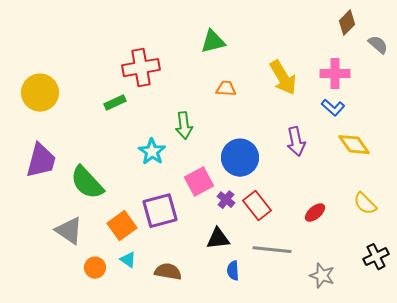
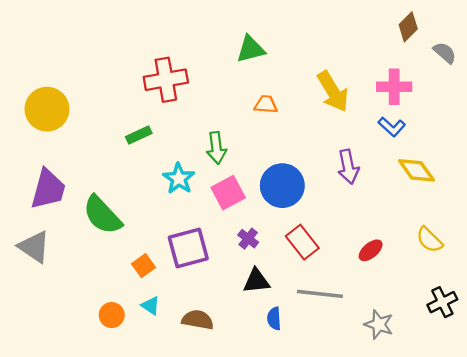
green rectangle: (115, 103) -> (139, 135), moved
pink square: (199, 182) -> (228, 193), moved
purple cross: (226, 200) -> (248, 239), moved
orange square: (122, 226) -> (143, 266), size x0.7
gray triangle: (69, 231) -> (34, 247), moved

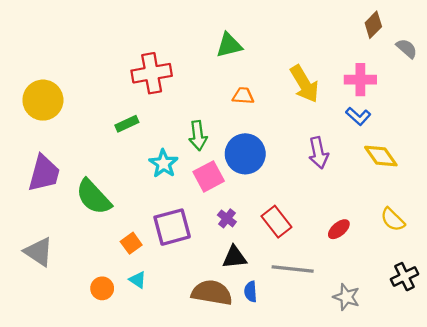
blue circle: (282, 186) -> (245, 154), moved
gray triangle: (34, 247) -> (39, 252), moved
brown semicircle: (198, 320) -> (212, 293), moved, size x1.4

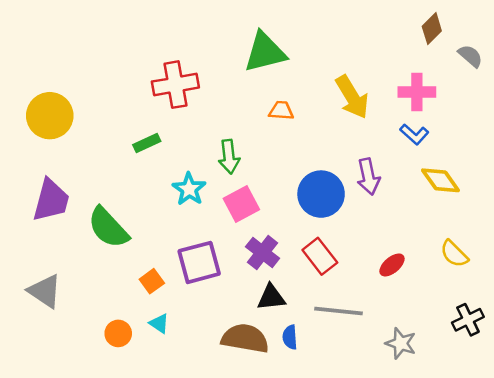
green triangle: (229, 45) -> (265, 52), size x1.4
blue circle: (245, 154) -> (321, 194), moved
purple cross: (227, 218) -> (263, 253), size x1.5

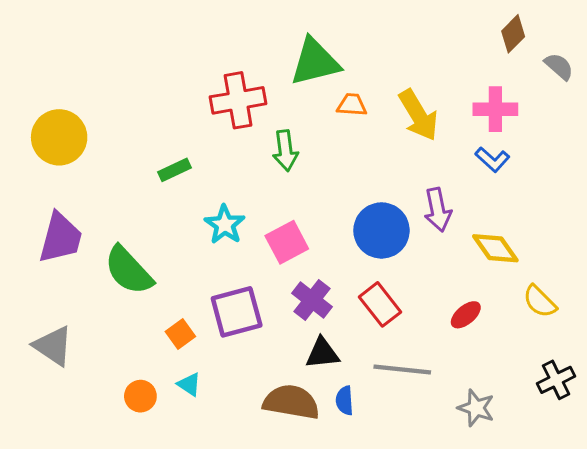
red cross: (175, 85) -> (238, 100), moved
orange trapezoid: (281, 111) -> (352, 105), moved
green arrow: (229, 157) -> (285, 151), moved
yellow diamond: (441, 180) -> (495, 248), moved

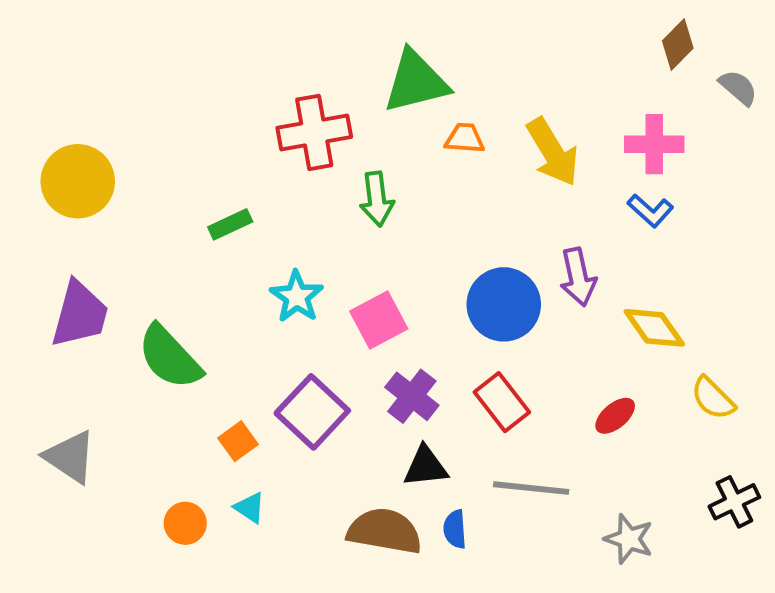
purple square: (237, 312) -> (312, 412), turned -32

